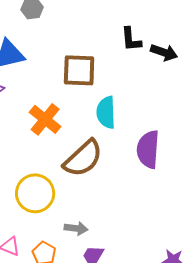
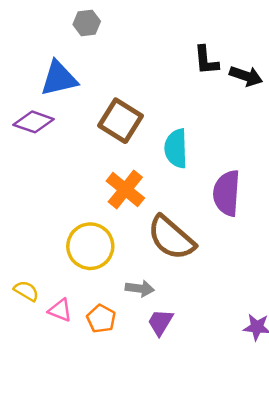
brown square: (79, 70) -> (120, 121), moved, turned 30
orange cross: (45, 119) -> (125, 189), moved
brown semicircle: (83, 158) -> (171, 238), moved, turned 84

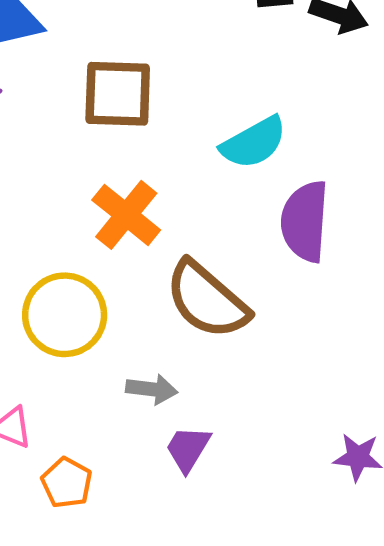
brown square: (120, 121) -> (118, 94), turned -30
cyan semicircle: (176, 148) -> (254, 143), moved, turned -117
orange pentagon: (101, 319) -> (67, 483), moved

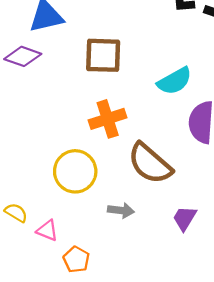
orange cross: (126, 215) -> (108, 119), turned 33
purple trapezoid: (188, 449) -> (185, 218), moved

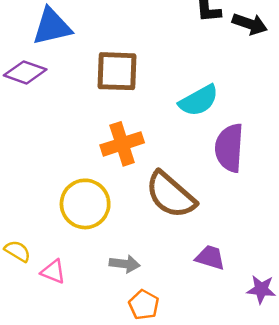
gray arrow: (121, 210) -> (125, 264), moved
purple trapezoid: (185, 218) -> (210, 258), turned 76
orange pentagon: (76, 260) -> (144, 305), moved

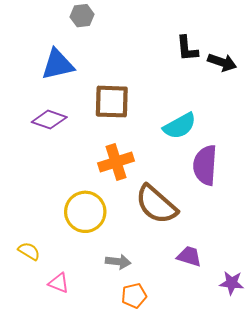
purple diamond: (25, 72) -> (49, 120), moved
pink triangle: (53, 272) -> (59, 283), moved
orange pentagon: (144, 305) -> (134, 296), turned 30

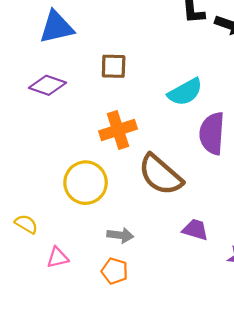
brown square: (112, 102) -> (114, 66), size x0.7
pink triangle: (59, 283) -> (58, 258), turned -35
orange pentagon: (134, 296) -> (115, 271), moved, turned 30

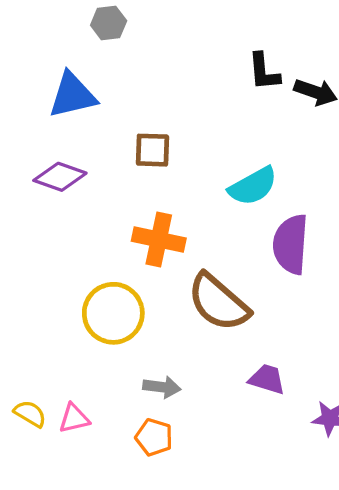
orange cross: (118, 130) -> (159, 240), turned 30
yellow semicircle: (26, 224) -> (30, 414), moved

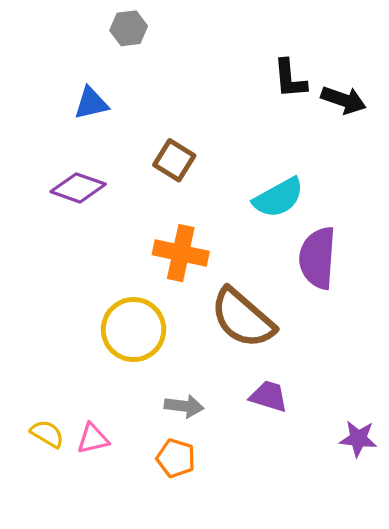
blue triangle: (72, 95) -> (91, 103), size x0.7
brown square: (152, 150) -> (174, 160), turned 30
purple trapezoid: (267, 379) -> (269, 396), moved

